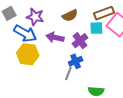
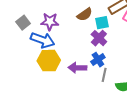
cyan square: (96, 28) -> (102, 23), moved
purple arrow: (55, 37) -> (77, 68), moved
gray line: (68, 73) -> (104, 75), moved

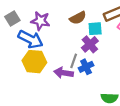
gray line: (104, 75) -> (74, 61), moved

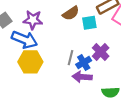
purple cross: (90, 44) -> (101, 52), moved
purple arrow: (63, 73) -> (82, 77), moved

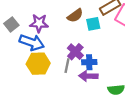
purple cross: (101, 52) -> (75, 52), moved
gray line: (71, 58) -> (67, 66), moved
blue cross: (84, 63) -> (89, 62), turned 32

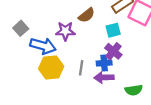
purple star: (39, 23) -> (65, 31), moved
cyan square: (93, 24) -> (113, 30), moved
purple cross: (75, 52) -> (113, 51), moved

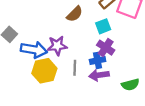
purple star: (65, 31) -> (57, 46), moved

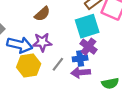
brown semicircle: (75, 14) -> (42, 14), moved
cyan square: (103, 26) -> (87, 26), size x1.6
gray line: (75, 68) -> (58, 64), turned 32

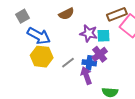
cyan square: (87, 26) -> (104, 36), size x0.6
purple star: (42, 42) -> (89, 33), moved
purple arrow: (81, 73) -> (86, 76), turned 60

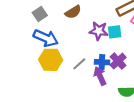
gray square: (23, 16) -> (40, 14), moved
purple cross: (100, 54) -> (118, 61), moved

